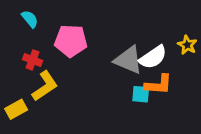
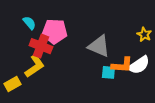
cyan semicircle: (30, 19) -> (29, 23), moved
white semicircle: (153, 57) -> (139, 65), moved
red cross: (33, 60) -> (41, 46), moved, size x1.5

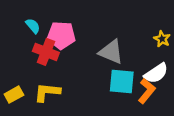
orange L-shape: (122, 65) -> (147, 91), moved, turned -55
yellow L-shape: (35, 66) -> (47, 92), moved, turned -140
cyan square: (108, 72) -> (122, 82), size x1.6

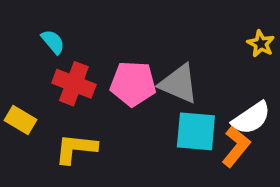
pink pentagon: (61, 35) -> (133, 84), moved
yellow star: (162, 39) -> (261, 44), moved
yellow rectangle: (14, 95) -> (21, 120), moved, turned 60

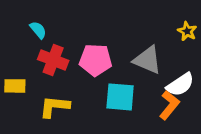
gray triangle: (179, 84) -> (147, 60), moved
yellow rectangle: (21, 120) -> (15, 86), turned -30
cyan square: (196, 131) -> (120, 97), moved

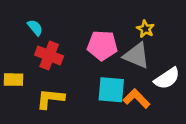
yellow star: (187, 31) -> (145, 29), moved
pink pentagon: (95, 60) -> (102, 45), moved
orange L-shape: (169, 105) -> (137, 99), moved, turned -84

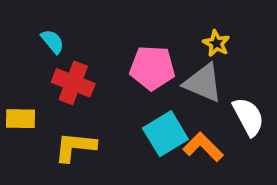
white semicircle: (167, 78) -> (248, 117), turned -84
cyan square: (111, 90) -> (165, 134), turned -36

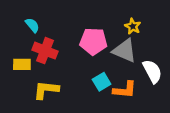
yellow rectangle: (21, 119) -> (22, 64), moved
cyan square: (165, 134) -> (102, 82), size x0.7
orange L-shape: (203, 147) -> (125, 90), turned 140

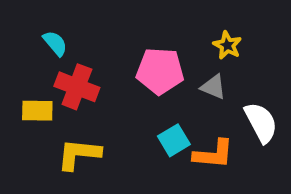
gray triangle: (125, 51) -> (213, 87), size x0.6

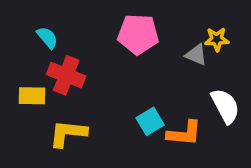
yellow star: (227, 45) -> (217, 39), moved, turned -30
pink pentagon: (160, 71) -> (138, 34), moved
gray triangle: (213, 87) -> (196, 55), moved

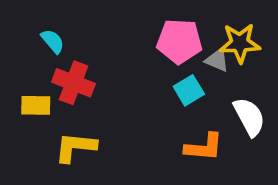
pink pentagon: (138, 34) -> (179, 41), moved
yellow star: (217, 39) -> (240, 43), size x1.5
cyan square: (150, 121) -> (189, 90), moved

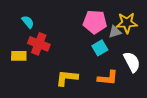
gray triangle: (217, 60) -> (115, 32), turned -40
yellow L-shape: (75, 147) -> (67, 78), moved

